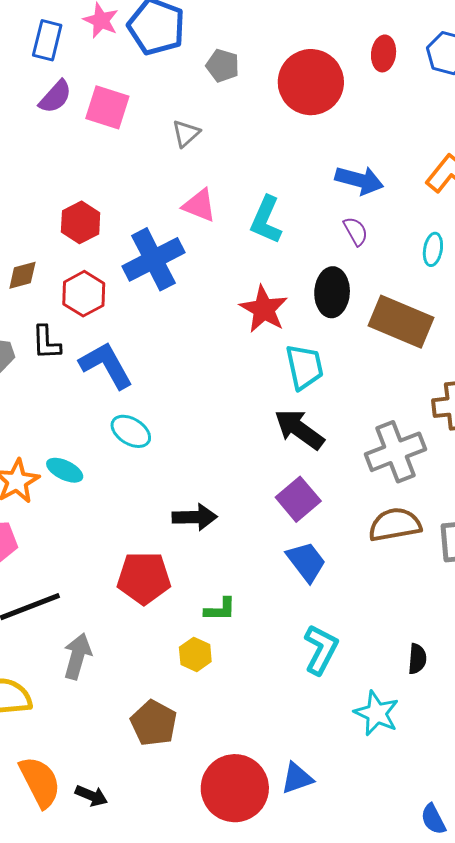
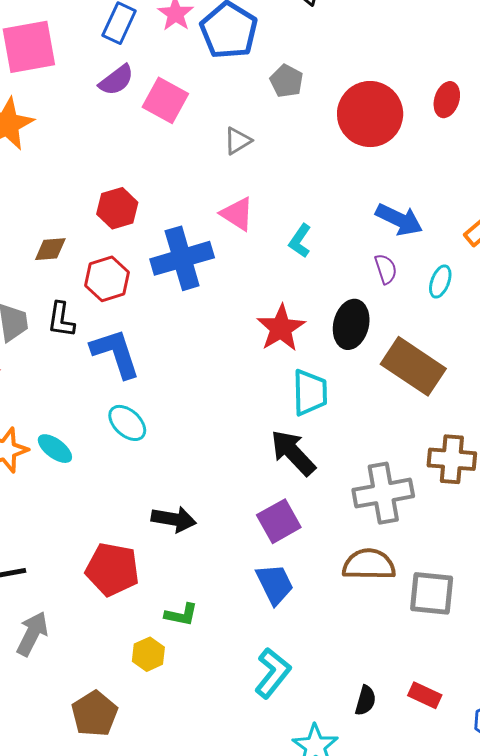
cyan L-shape: (266, 220) -> (300, 241), size x0.7
cyan ellipse: (433, 249) -> (440, 282), moved

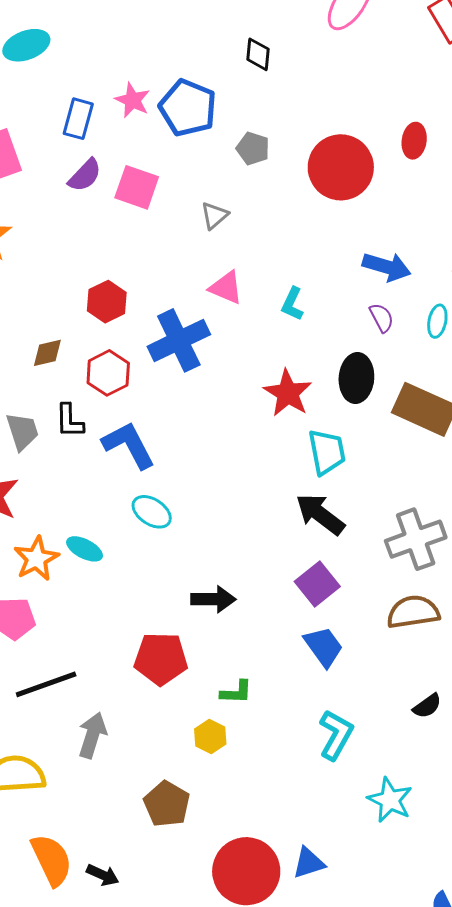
black semicircle: (365, 700) -> (427, 706), moved, turned 48

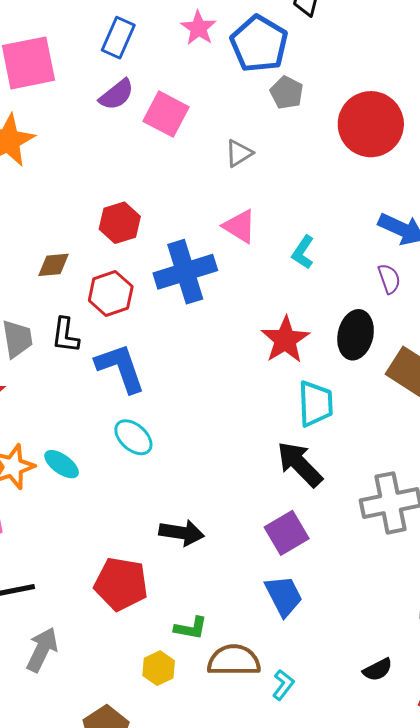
pink star: (133, 100) -> (199, 28), moved
blue pentagon: (188, 108) -> (259, 44), moved
brown semicircle: (413, 612) -> (234, 660), moved
cyan L-shape: (336, 735) -> (283, 685), size x0.6

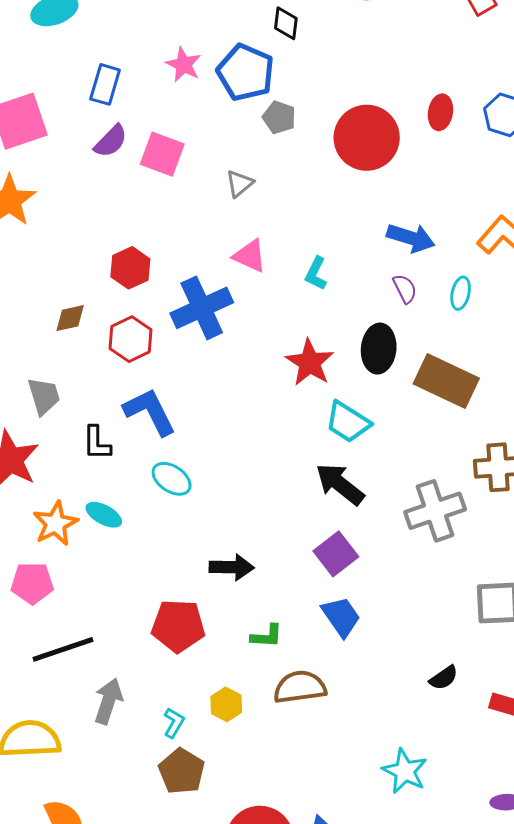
black L-shape: (65, 335) -> (97, 443), moved
cyan trapezoid: (315, 404) -> (348, 422), turned 132
green L-shape: (191, 628) -> (267, 636), moved
cyan L-shape: (283, 685) -> (174, 723), moved

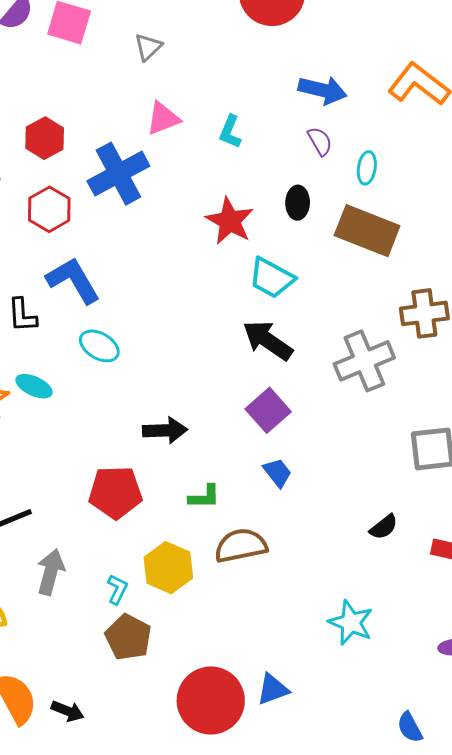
pink triangle: (250, 256) -> (163, 119), turned -42
cyan ellipse: (461, 293) -> (367, 168), moved
black ellipse: (379, 349) -> (298, 203), size x0.7
blue trapezoid: (341, 617) -> (277, 473), size x0.7
yellow hexagon: (226, 704) -> (168, 568), size x1.5

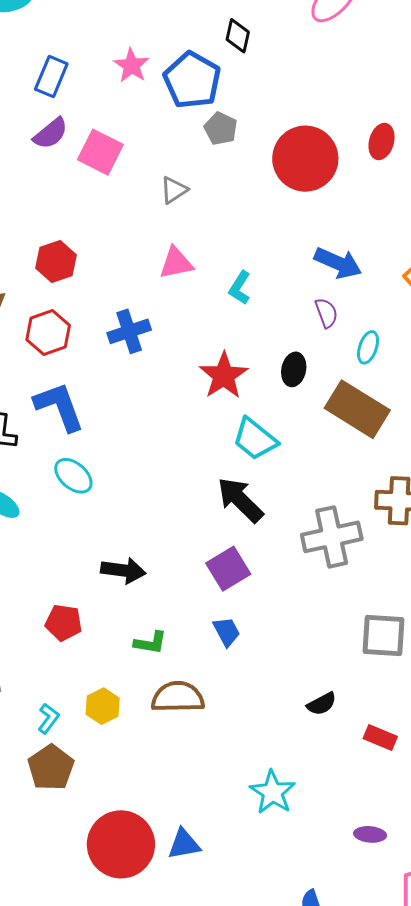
blue cross: (118, 174) -> (129, 331), moved, size x0.7
red pentagon: (115, 492) -> (64, 623), size x0.7
yellow hexagon: (168, 568) -> (103, 706), size x0.7

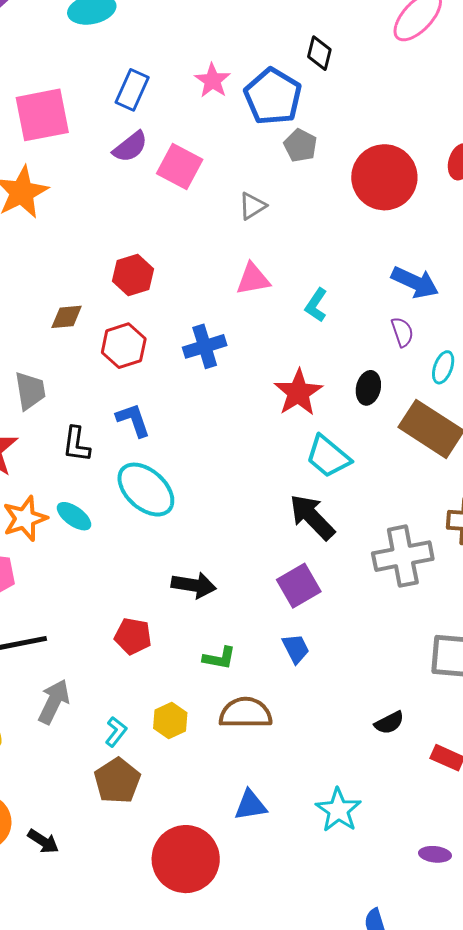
blue L-shape: (59, 407) -> (133, 420), size x0.7
cyan ellipse: (73, 476) -> (146, 490), size x1.5
blue triangle: (184, 844) -> (251, 805), moved

